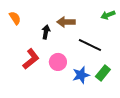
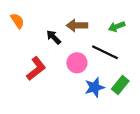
green arrow: (108, 15) -> (117, 27), moved
black arrow: (46, 32) -> (54, 37), turned -56
pink circle: (58, 62) -> (77, 63), moved

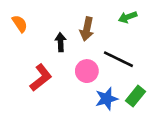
brown arrow: (77, 25) -> (87, 29), turned -78
green arrow: (117, 27) -> (128, 17), moved
black arrow: (54, 37) -> (61, 42), turned 42

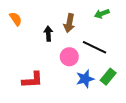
red L-shape: (41, 78) -> (32, 80), moved, turned 35

